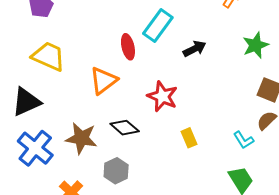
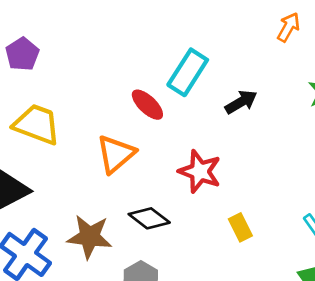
red ellipse: (128, 47) -> (147, 105), turned -30

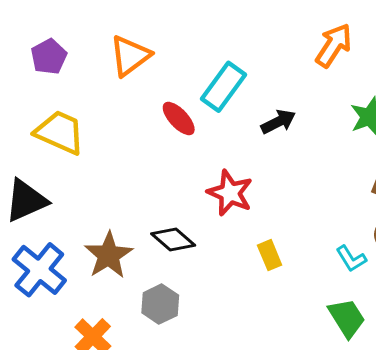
orange arrow: (288, 27) -> (334, 45), size x1.4
orange triangle: (116, 154) -> (130, 56), moved
brown star: (90, 237) -> (109, 255), turned 30

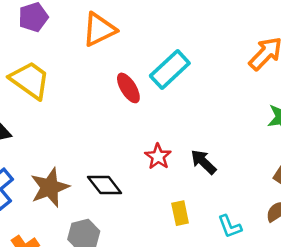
black arrow: (278, 122) -> (203, 162), moved, turned -120
red star: (230, 193) -> (158, 156), size x0.7
cyan L-shape: (351, 259) -> (230, 226), moved

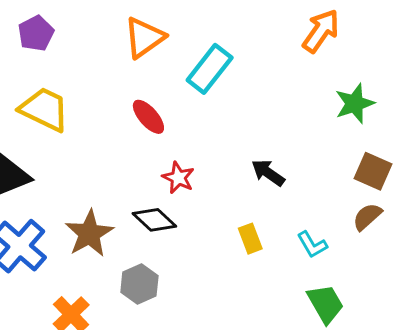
orange triangle: (99, 29) -> (144, 38), moved
red ellipse: (128, 88) -> (148, 117), moved
red star: (158, 156) -> (178, 178), moved

